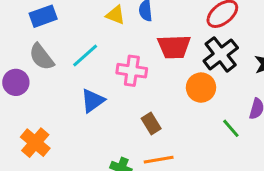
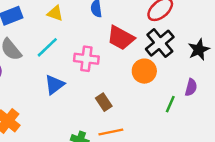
yellow triangle: (115, 15) -> (55, 13), moved
red trapezoid: (174, 47) -> (121, 38), turned 32
green line: (231, 128) -> (170, 104), turned 66

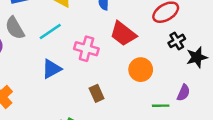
black cross: (160, 43) -> (177, 41), moved, size x0.6
green line: (170, 104) -> (161, 106), turned 56

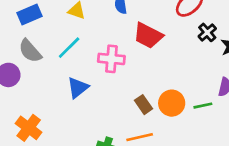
orange circle: (141, 70) -> (172, 103), moved
brown rectangle: (97, 93) -> (143, 105), moved

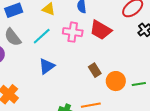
pink cross: (111, 59) -> (73, 32), moved
brown rectangle: (143, 105) -> (95, 70), moved

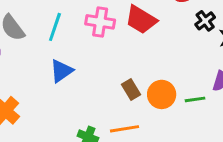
cyan line: (42, 36) -> (55, 27), turned -30
brown rectangle: (95, 70) -> (131, 90), moved

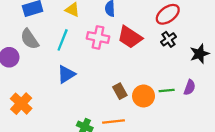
black cross: (205, 21) -> (169, 39), moved
green line: (195, 99) -> (167, 91), moved

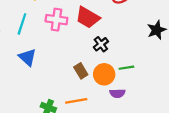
black cross: (169, 39) -> (101, 44), moved
blue triangle: (66, 74) -> (27, 57), turned -42
purple semicircle: (190, 87) -> (117, 93), moved, turned 72

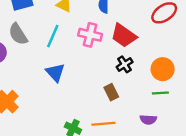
black cross: (101, 44) -> (125, 64), moved
orange circle: (104, 74) -> (163, 69), moved

